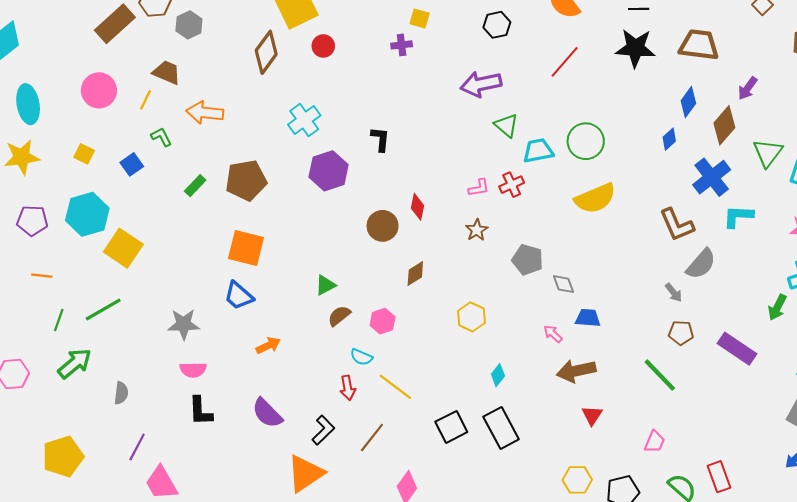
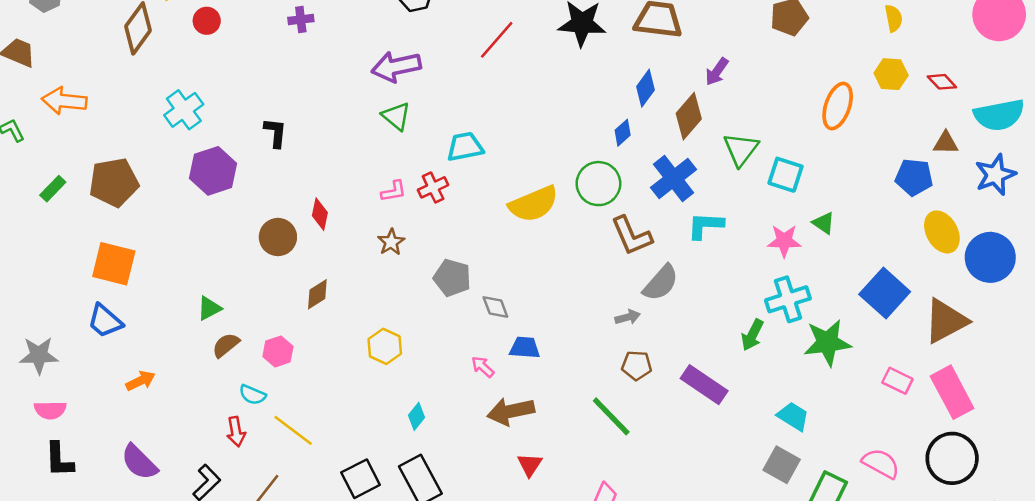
green triangle: (506, 125) -> (396, 116), moved
green circle: (586, 141) -> (598, 184), moved
gray arrow: (674, 293) -> (628, 317), turned -66

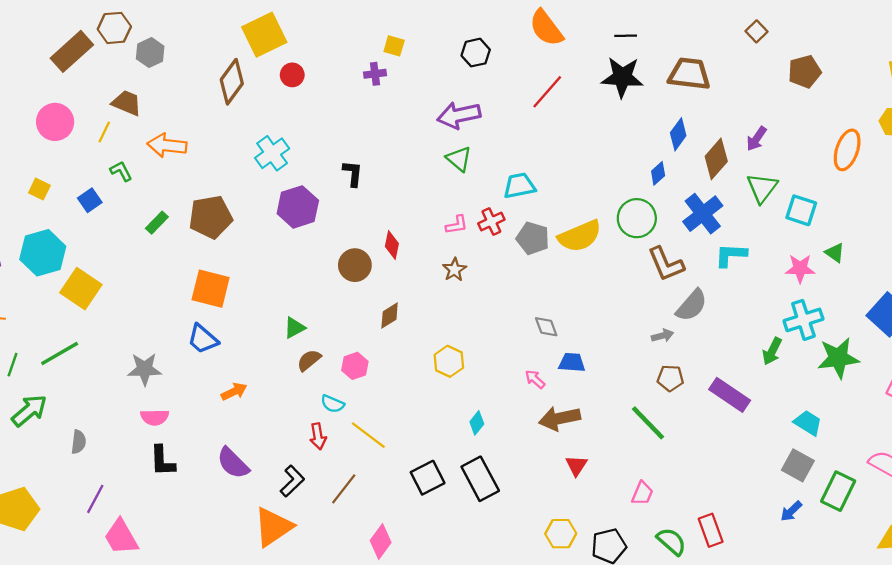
purple arrow: (717, 72) -> (756, 139), moved
gray pentagon: (452, 278) -> (533, 238), moved

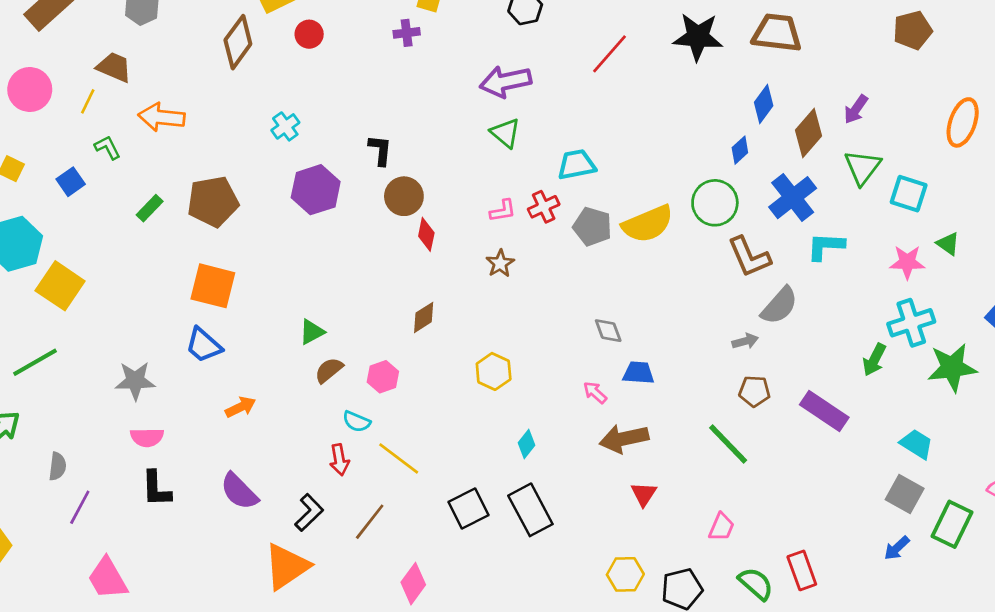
cyan cross: (272, 153) -> (285, 126), size x0.7
brown circle: (355, 265) -> (404, 196), moved
purple line: (95, 499) -> (80, 507), moved

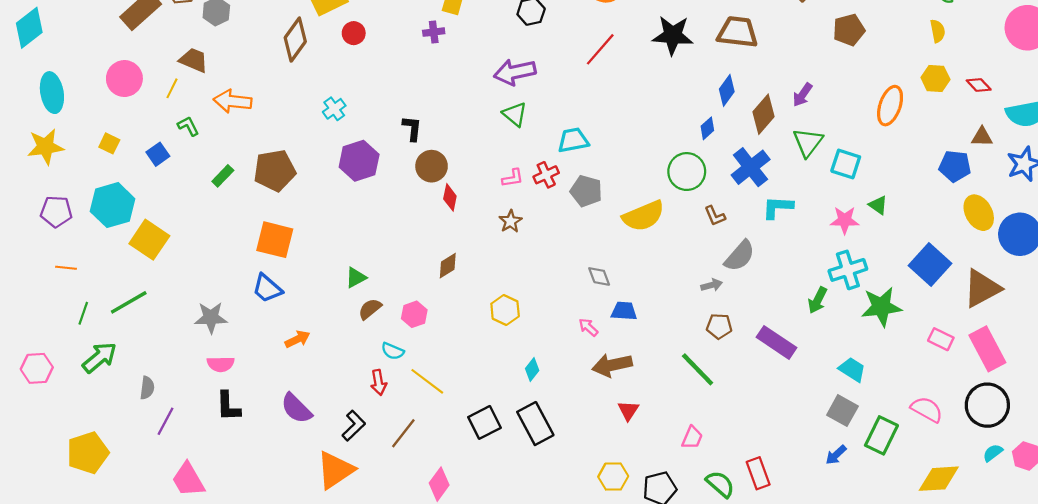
yellow semicircle: (648, 224) -> (643, 216), moved
brown L-shape: (749, 257) -> (715, 216), size x0.6

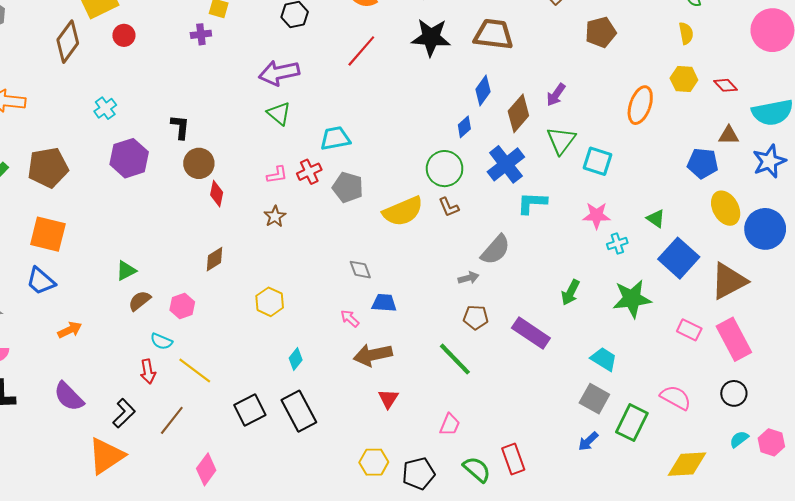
green triangle: (878, 205) -> (656, 219), moved
brown L-shape: (715, 216) -> (449, 207), moved
cyan cross: (848, 270) -> (617, 244), moved, size x0.6
black circle: (987, 405) -> (734, 393), size x0.6

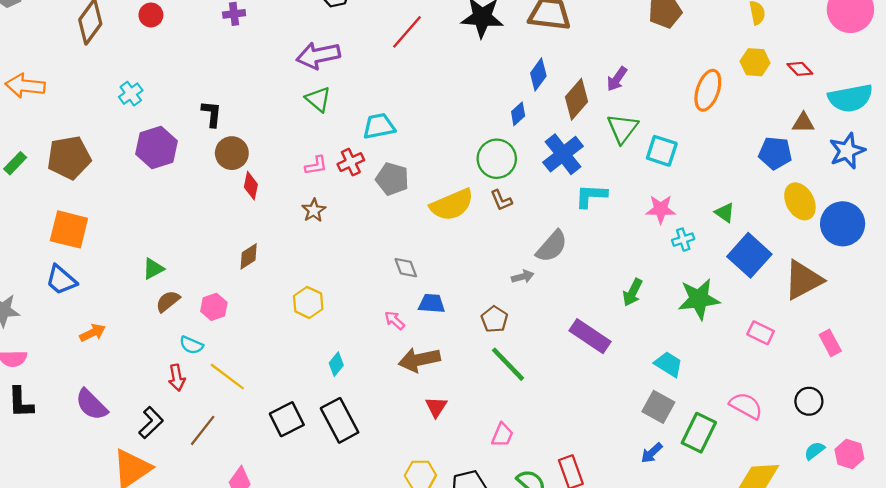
brown pentagon: (476, 317) -> (495, 319), moved, turned 30
pink rectangle: (734, 339) -> (830, 343), moved, size x0.6

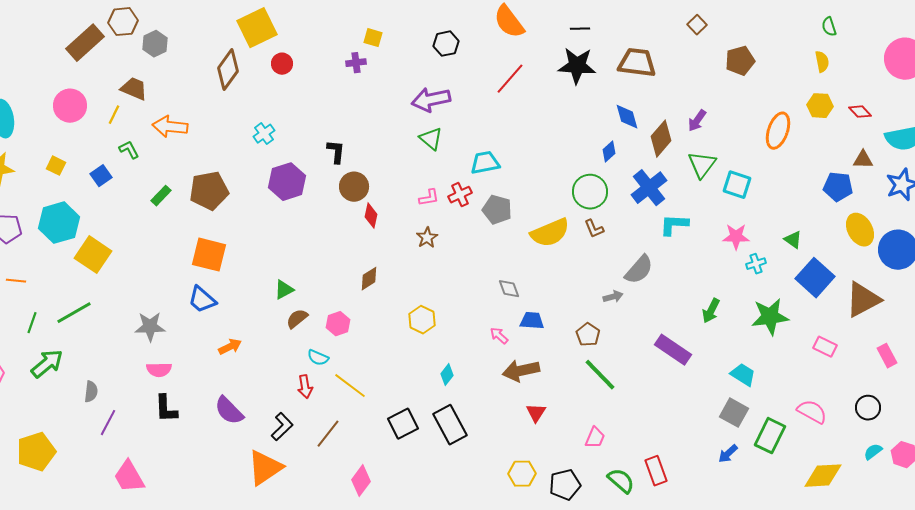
blue diamond: (538, 75) -> (627, 117), turned -52

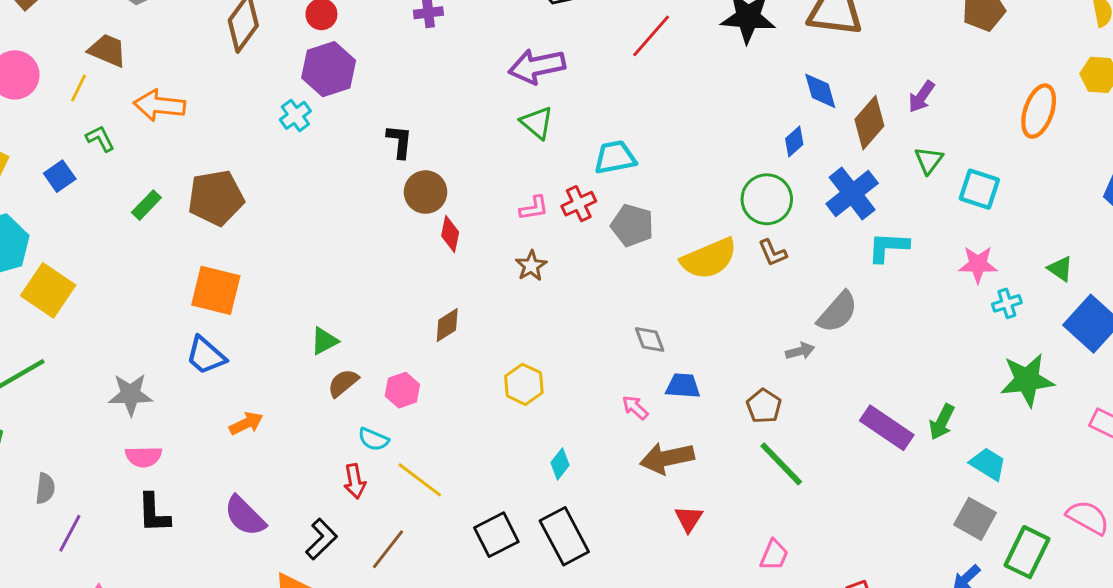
green triangle: (702, 165) -> (929, 160), size x0.7
purple hexagon: (287, 182) -> (329, 69), moved
green arrow: (711, 311) -> (942, 422), moved

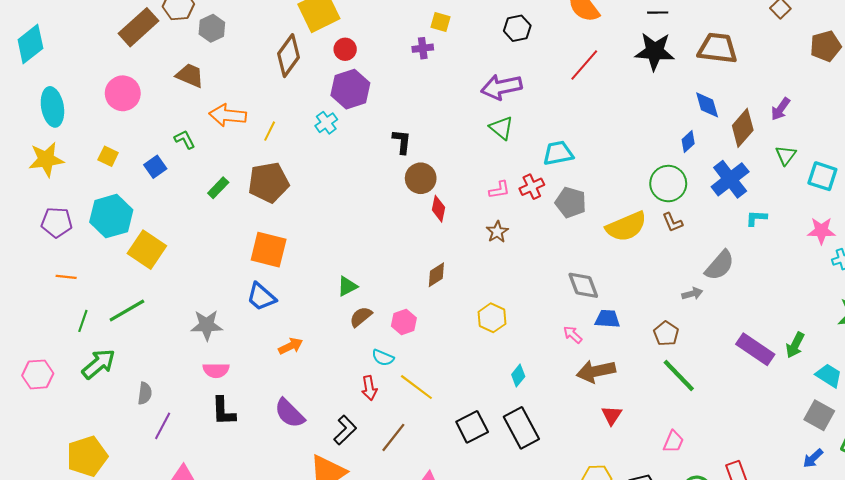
yellow line: (78, 88) -> (270, 131), moved
cyan L-shape: (888, 247) -> (756, 218), size x0.7
gray diamond: (650, 340) -> (583, 285), size x1.4

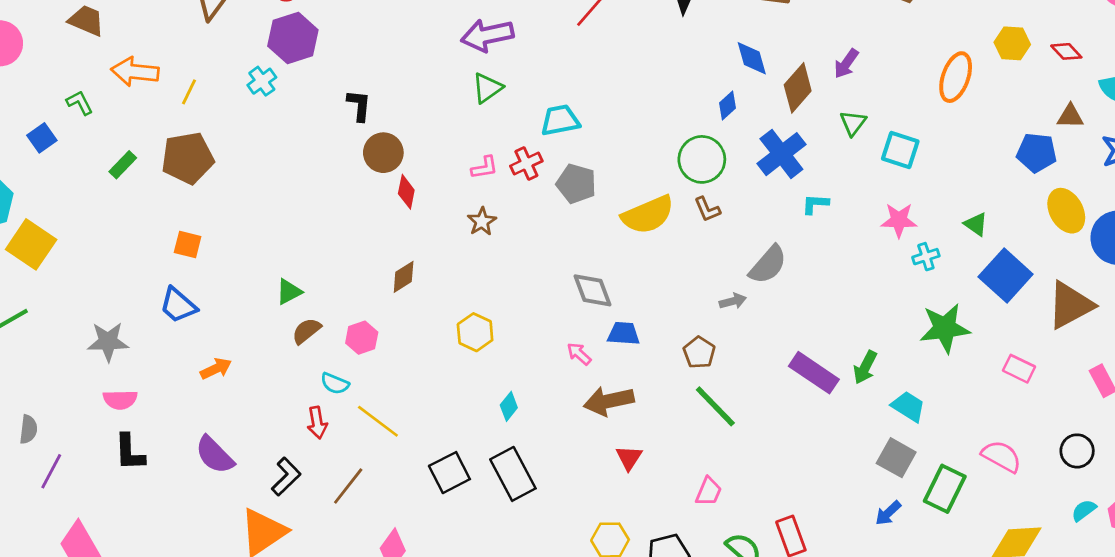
green triangle: (501, 128) -> (487, 88), turned 45
orange square: (269, 250) -> (188, 244), size x0.6

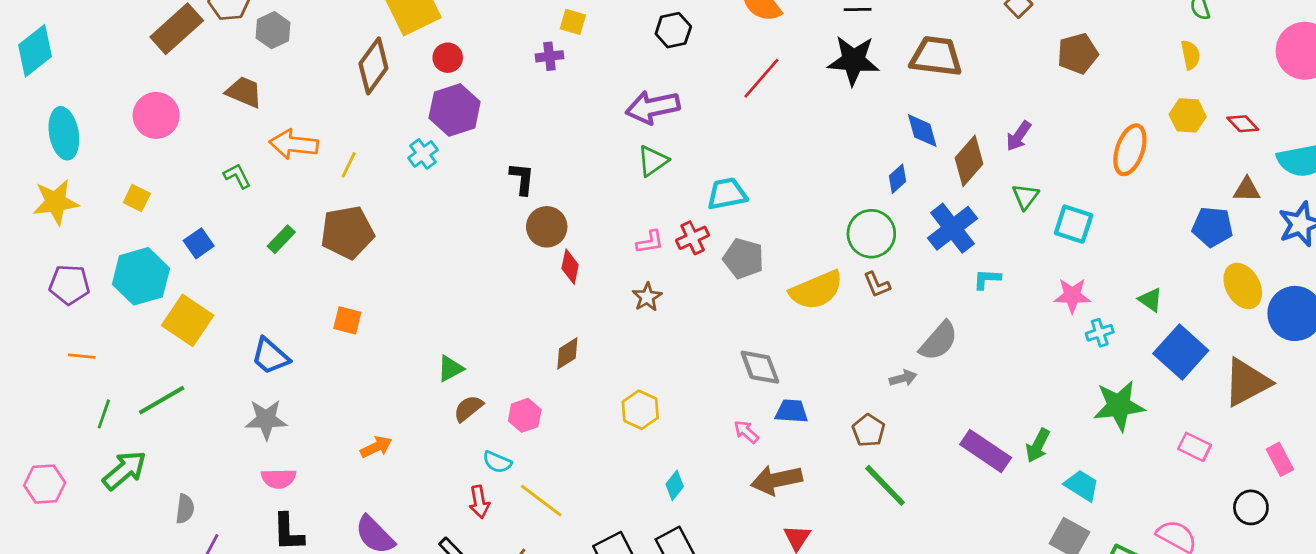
blue square: (42, 138) -> (199, 243), moved
blue trapezoid: (178, 305) -> (270, 356), moved
black circle: (1077, 451) -> (1251, 507), moved

